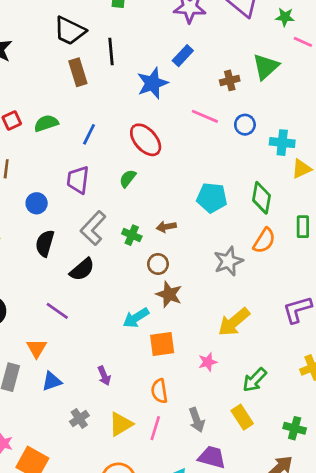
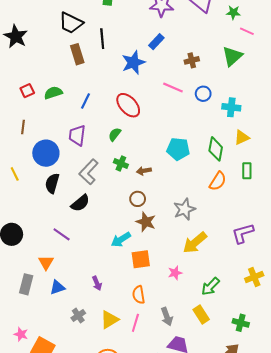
green triangle: (266, 67) -> (232, 56), moved
yellow triangle: (301, 169) -> (242, 137), moved
blue circle: (37, 203) -> (46, 153), size x1.6
green cross: (132, 235) -> (121, 164), moved
gray star: (228, 261) -> (184, 209), moved

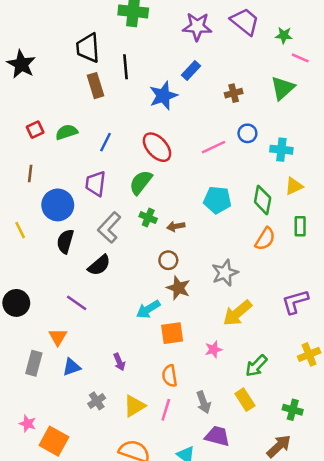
black trapezoid: (71, 23) -> (88, 48), turned 60
pink line: (173, 87) -> (214, 147), moved, turned -48
green semicircle: (115, 134) -> (141, 182), size x1.5

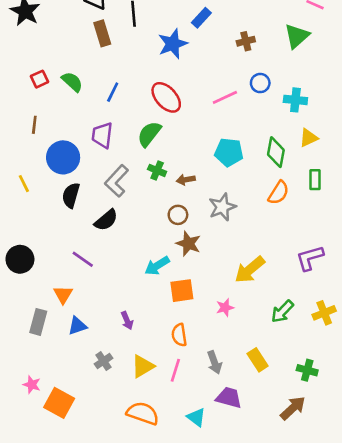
green semicircle: (67, 132) -> (72, 82), turned 60
gray star: (225, 273) -> (222, 207), moved
green arrow: (256, 366) -> (282, 311), moved

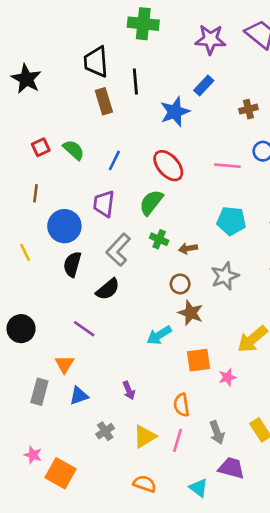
pink line: (225, 97) -> (227, 166), turned 30
orange square: (182, 291) -> (199, 360), moved
orange semicircle: (143, 413) -> (145, 484), size x0.7

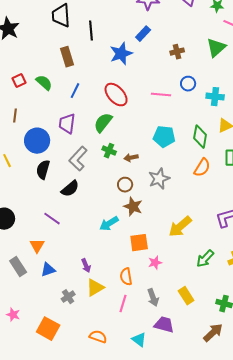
brown rectangle: (104, 101) -> (67, 57), moved
pink star: (227, 377) -> (155, 263), moved
gray rectangle: (39, 392) -> (18, 267), turned -48
yellow triangle: (145, 436) -> (95, 288), moved
orange square: (60, 473) -> (48, 329), moved

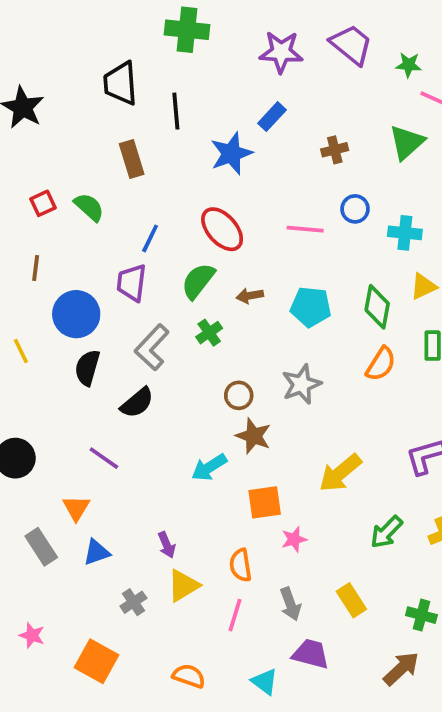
blue line: (75, 91) -> (150, 238), moved
green cross: (109, 151) -> (209, 333), turned 32
brown arrow: (131, 158) -> (250, 296), moved

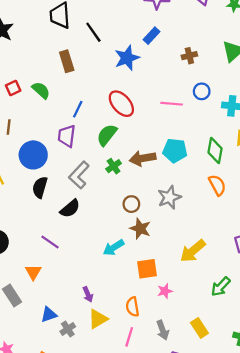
black line: (176, 111) -> (93, 32), turned -30
brown arrow: (250, 296) -> (143, 158), moved, size x1.6
orange semicircle: (381, 364) -> (217, 185), turned -60
blue triangle: (97, 552) -> (49, 315), moved

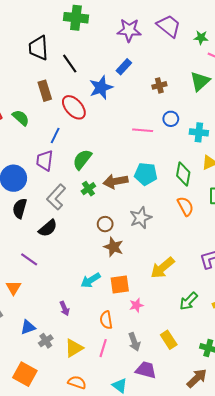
red ellipse: (121, 104) -> (74, 107), moved
cyan arrow: (114, 248) -> (91, 280), moved
yellow triangle: (98, 319) -> (74, 348), moved

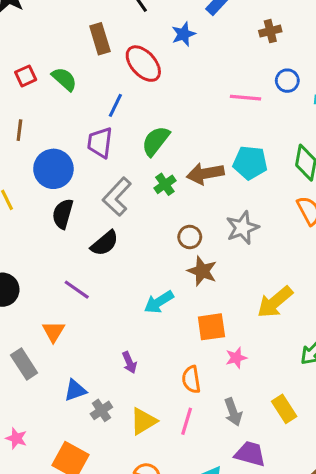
blue star: (101, 88) -> (184, 34), size x0.7
cyan arrow: (91, 280) -> (159, 302), moved

